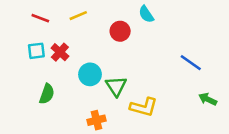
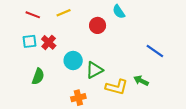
green triangle: (116, 86) -> (94, 70), turned 36
green arrow: (208, 99) -> (141, 81), moved

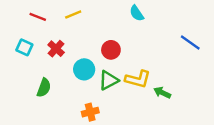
red circle: (98, 25) -> (111, 50), moved
cyan square: (30, 41) -> (24, 47), moved, turned 32
blue line: (155, 51) -> (190, 43), moved
yellow L-shape: (117, 87) -> (138, 79), moved

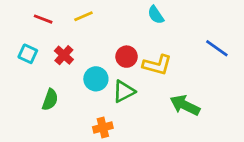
yellow L-shape: (138, 79) -> (157, 65), moved
green arrow: (162, 93) -> (185, 105), size x1.5

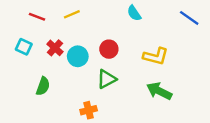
blue line: (217, 48) -> (189, 18), moved
yellow L-shape: (157, 65) -> (156, 56), moved
cyan circle: (96, 79) -> (78, 56), moved

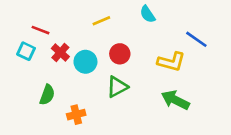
yellow line: (72, 14) -> (101, 21), moved
red line: (37, 17) -> (41, 30), moved
blue line: (189, 18) -> (196, 39), moved
orange cross: (89, 110) -> (76, 115), moved

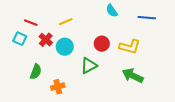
yellow line: (101, 21) -> (66, 22), moved
blue line: (196, 39) -> (147, 18), moved, turned -30
red circle: (120, 54) -> (102, 44), moved

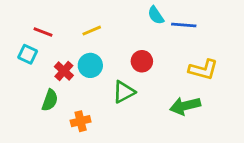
blue line: (147, 18) -> (184, 25), moved
red cross: (46, 40) -> (64, 71), moved
yellow L-shape: (130, 47) -> (203, 70), moved
green arrow: (133, 76) -> (185, 106), turned -40

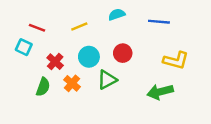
cyan semicircle: (156, 15) -> (117, 14), moved, turned 105
cyan circle: (90, 65) -> (89, 57), moved
orange cross: (81, 121) -> (72, 83), moved, turned -35

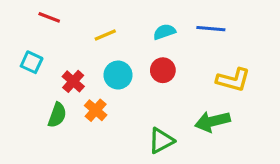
cyan semicircle: (117, 14) -> (164, 32), moved
red line: (37, 28) -> (49, 17), moved
green triangle: (107, 80) -> (161, 141), moved

